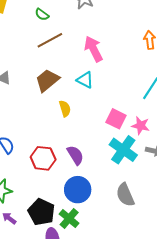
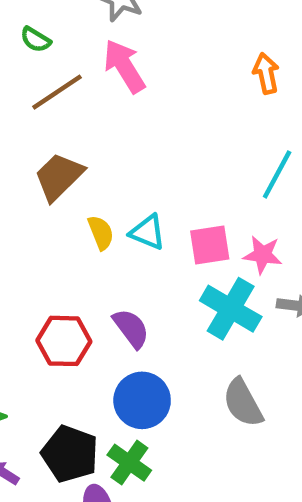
pink arrow: (93, 49) -> (124, 66), moved
cyan triangle: (85, 80) -> (148, 232), moved
pink square: (116, 119) -> (210, 245), turned -30

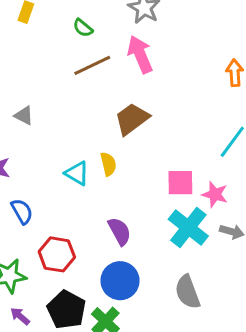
brown trapezoid: (59, 177) -> (132, 119), moved
cyan triangle: (148, 232) -> (77, 173), moved
red hexagon: (64, 341) -> (57, 254), moved

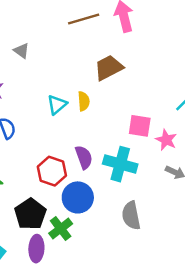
cyan triangle: (77, 173) -> (57, 105), turned 40
cyan cross: (188, 228) -> (120, 164), moved, turned -32
red hexagon: (57, 254) -> (52, 171), moved

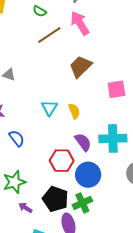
yellow semicircle: (84, 101) -> (74, 111), moved
pink square: (140, 126) -> (116, 89), moved
green cross: (61, 229) -> (82, 203), turned 30

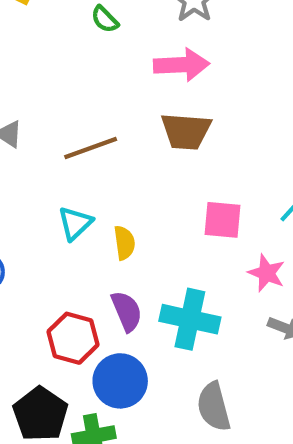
pink arrow: (80, 23) -> (181, 65), turned 105
brown line: (49, 35) -> (91, 148), moved
brown trapezoid: (80, 67) -> (186, 131), moved, turned -145

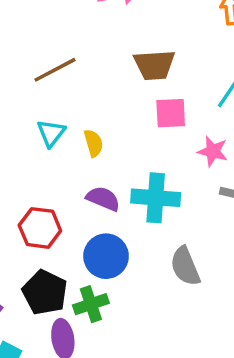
brown trapezoid: (186, 131) -> (154, 65), moved
purple semicircle: (127, 311) -> (103, 199), turned -36
red hexagon: (73, 338) -> (40, 228), moved

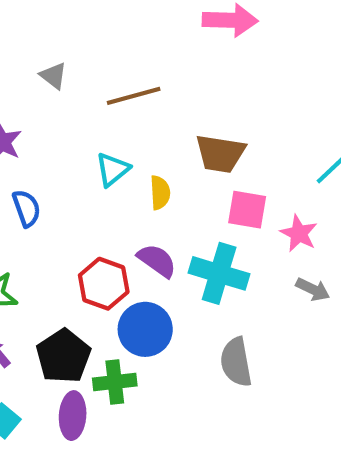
brown trapezoid: (154, 65) -> (220, 154), moved
pink square: (171, 113) -> (247, 210), moved
red hexagon: (40, 228) -> (104, 284), moved

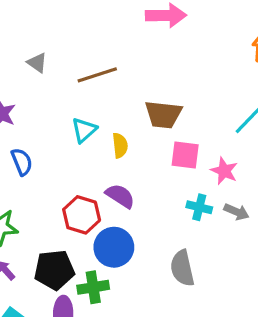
cyan cross: (219, 273) -> (199, 207), moved, size x0.6
black pentagon: (63, 356) -> (54, 270), turned 30

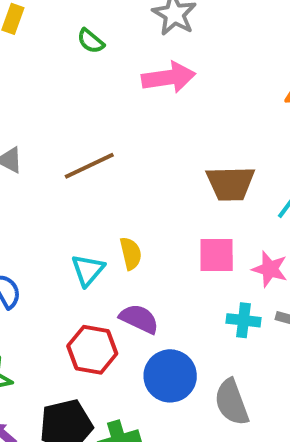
brown trapezoid: (163, 114) -> (230, 183), moved
cyan triangle: (84, 130) -> (88, 270), moved
blue circle: (114, 247) -> (170, 376), moved

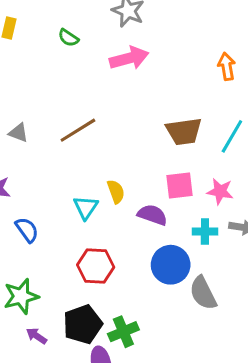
purple semicircle: (139, 319) -> (152, 215), moved
blue circle: (170, 376) -> (171, 265), moved

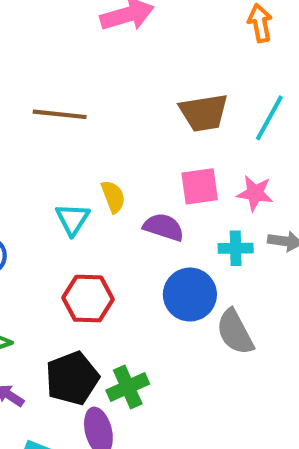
brown line: (78, 130) -> (60, 114), turned 39

